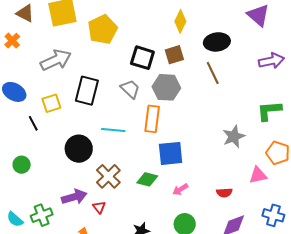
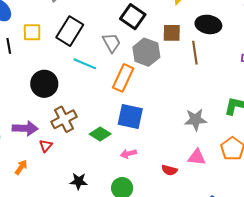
brown square: (174, 55) -> (172, 33), moved
cyan line: (113, 130) -> (85, 64), moved
pink triangle: (258, 175) -> (197, 157), moved

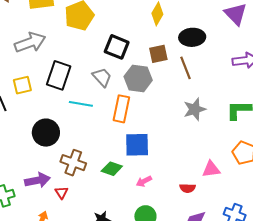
brown cross: (64, 119) -> (73, 163), turned -30
gray star: (196, 120) -> (195, 109), moved

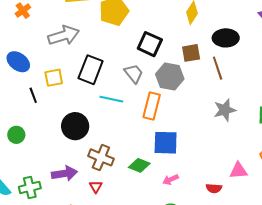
red triangle: (61, 193) -> (96, 187), moved

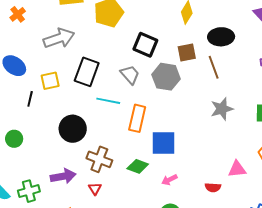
black line: (33, 95) -> (30, 99), turned 35
orange rectangle: (152, 106) -> (137, 118), moved

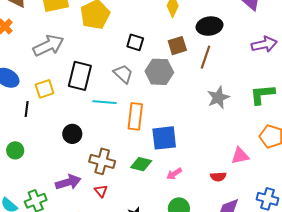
black square: (145, 45) -> (135, 42), size x0.7
brown line: (214, 67) -> (206, 57), turned 45
black circle: (73, 129) -> (72, 134), size x0.7

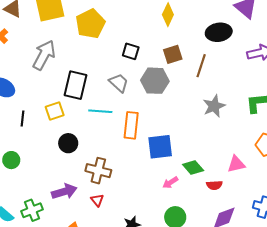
black ellipse: (209, 26) -> (219, 32), moved
gray arrow: (49, 46) -> (44, 55), turned -36
yellow square: (45, 89) -> (55, 111), moved
green diamond: (141, 164) -> (193, 167), moved, turned 35

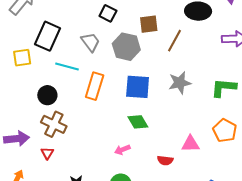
black circle: (68, 143) -> (47, 95), moved
blue square: (160, 147) -> (138, 87), moved
green diamond: (193, 167) -> (138, 122), moved

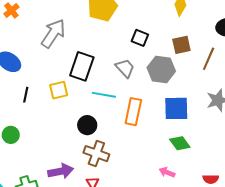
pink arrow: (122, 150) -> (167, 172), turned 49

